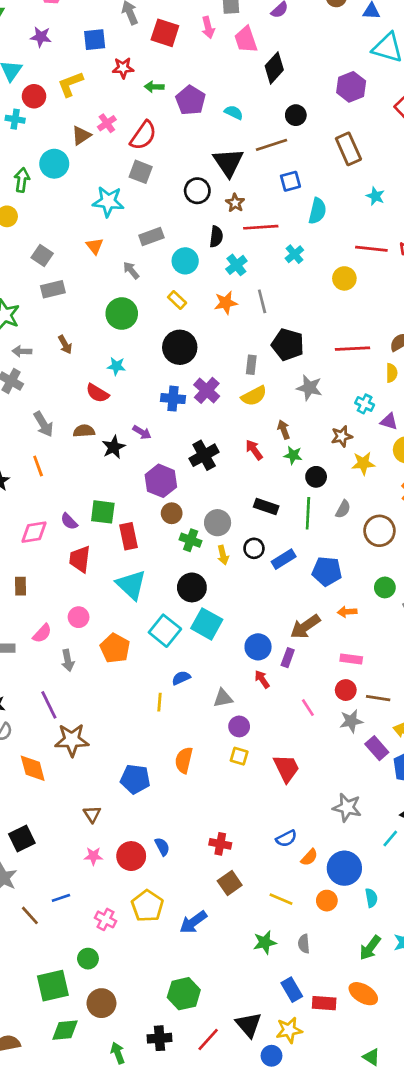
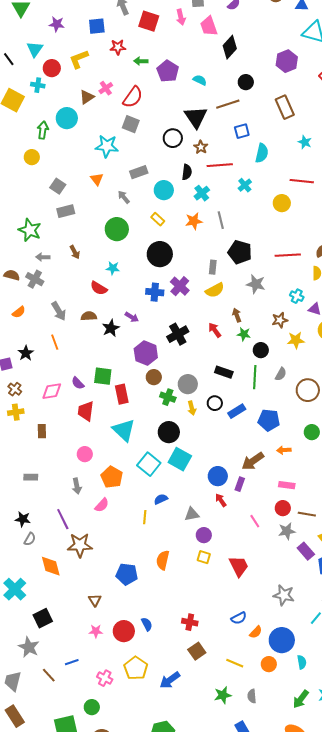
pink semicircle: (42, 633) -> (102, 505), moved

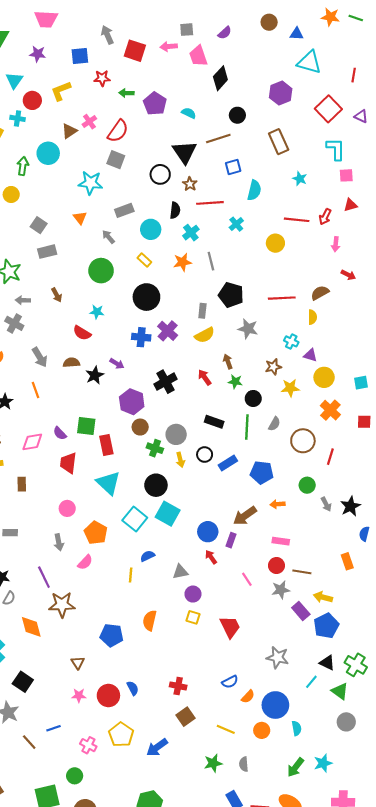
pink arrow: (181, 17) -> (169, 47), turned 98
black square: (43, 618) -> (23, 682), turned -30

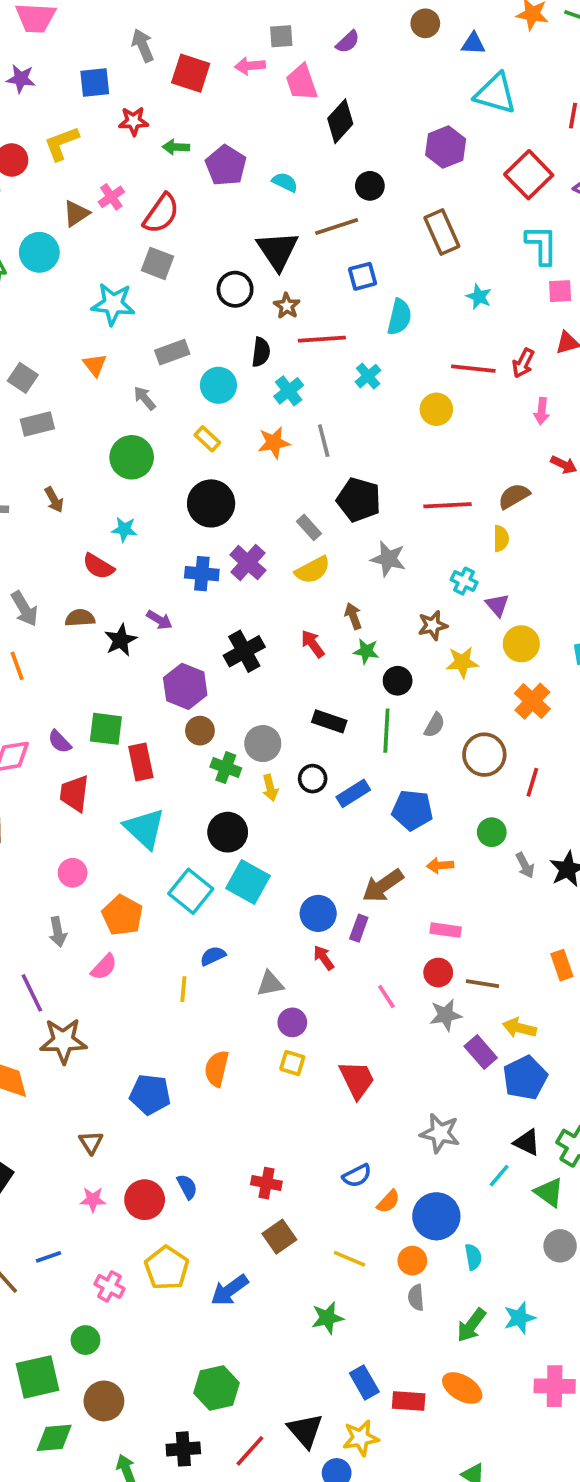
gray rectangle: (202, 311) -> (309, 527), turned -48
purple triangle: (310, 355) -> (497, 605), turned 32
gray semicircle: (244, 764) -> (416, 1298), moved

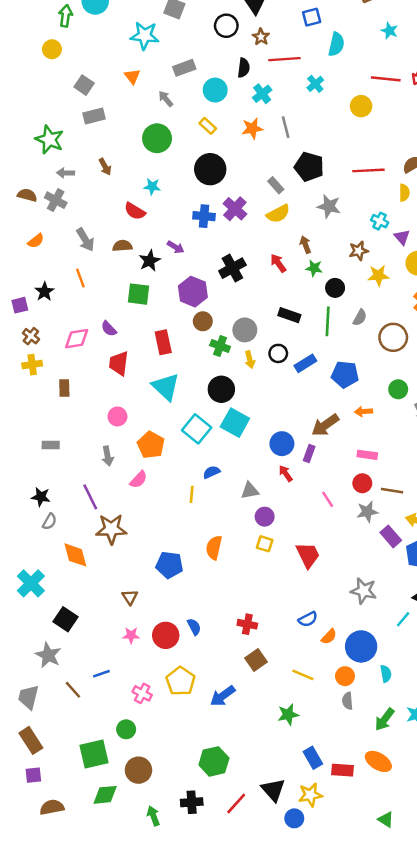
green square: (106, 729) -> (138, 294), moved

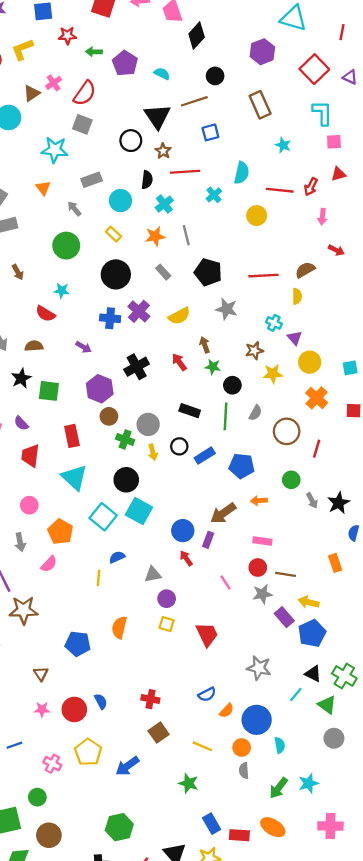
cyan semicircle: (336, 44) -> (242, 173), moved
gray rectangle: (276, 185) -> (163, 272), moved
black star: (150, 261) -> (21, 378), moved
green star: (288, 714) -> (189, 783), turned 30

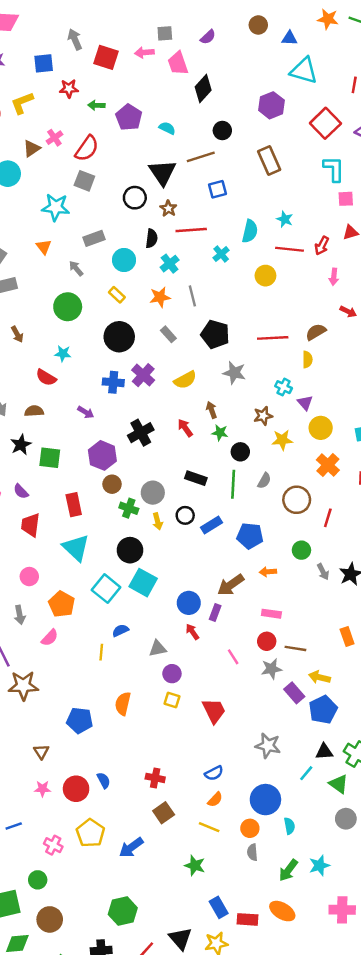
cyan star: (283, 145) -> (285, 219), moved
black triangle: (313, 674) -> (324, 752), turned -30
orange semicircle: (227, 711) -> (215, 800), moved

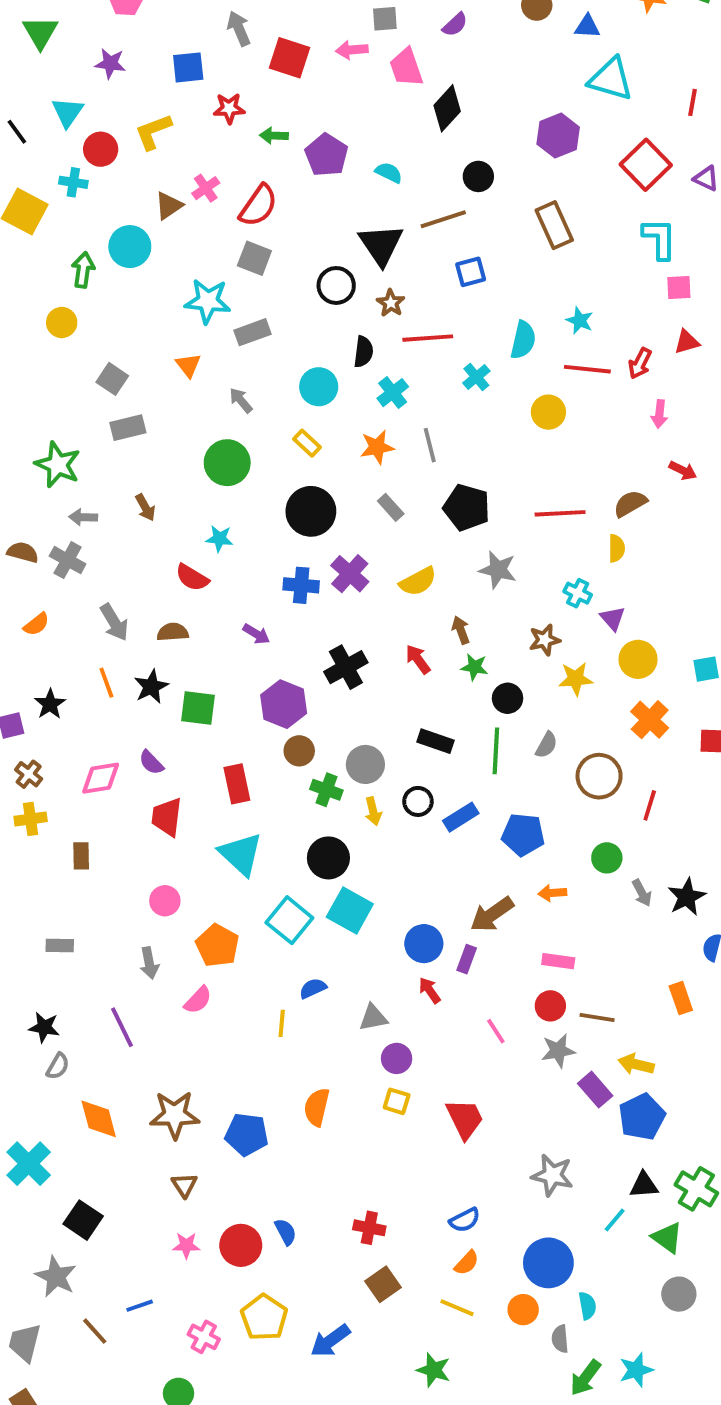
gray rectangle: (94, 238) -> (252, 332), moved
brown star: (23, 686) -> (175, 1115), moved
gray semicircle: (252, 852) -> (560, 1339), moved

